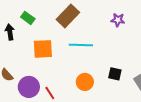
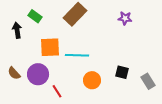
cyan line: (81, 45) -> (77, 55), moved
purple circle: (29, 87) -> (38, 74), moved

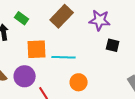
purple star: (125, 18) -> (100, 20), moved, size x1.5
black square: (122, 72) -> (113, 45), moved

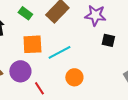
green rectangle: (22, 18) -> (25, 13), moved
cyan line: (64, 57) -> (59, 52), turned -30

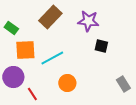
green rectangle: (25, 13) -> (11, 28), moved

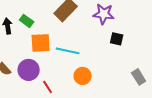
cyan line: (52, 58) -> (68, 51), turned 40

